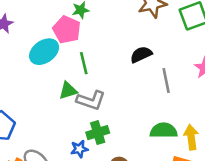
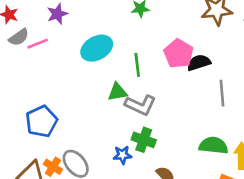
pink pentagon: (67, 30) -> (179, 54), moved
green cross: (98, 133) -> (144, 140), turned 30

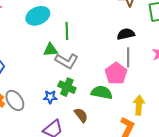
pink pentagon: (179, 54) -> (116, 73), moved
black semicircle: (199, 63) -> (126, 34), moved
green semicircle: (213, 145) -> (102, 92), moved

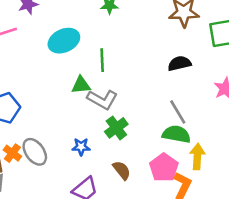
gray line: (128, 57) -> (178, 112), moved, turned -30
pink pentagon: (116, 73) -> (164, 168), moved
green cross: (67, 87) -> (116, 128), moved, turned 30
green semicircle: (102, 92) -> (176, 134), moved

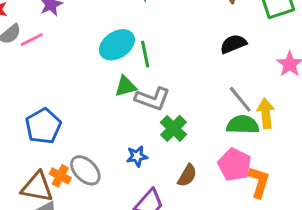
cyan ellipse: (64, 41) -> (117, 45), moved
yellow arrow: (197, 156) -> (266, 113), moved
brown semicircle: (122, 170) -> (187, 175), turned 78

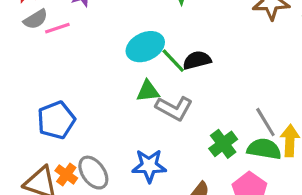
black semicircle: (233, 44) -> (197, 60), moved
green line: (145, 54) -> (173, 61), turned -40
green cross: (174, 128) -> (223, 144), moved
blue star: (137, 156) -> (149, 166), size x1.5

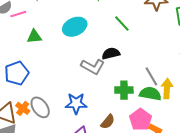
black semicircle: (197, 60) -> (111, 53), moved
green line: (173, 61) -> (122, 23), moved
green triangle: (148, 91) -> (34, 36), moved
green cross: (223, 144) -> (124, 90), turned 36

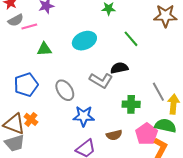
green semicircle: (150, 94) -> (165, 126), moved
gray ellipse: (40, 107) -> (65, 90), moved
brown semicircle: (108, 122) -> (114, 135), turned 35

